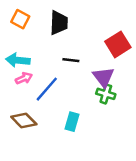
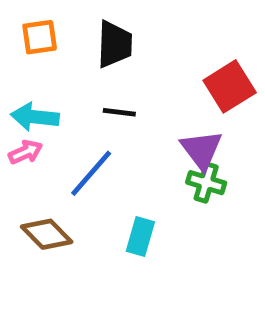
orange square: (20, 19) -> (40, 37), turned -36
black line: (71, 60) -> (119, 112), moved
pink arrow: (24, 78) -> (25, 152), moved

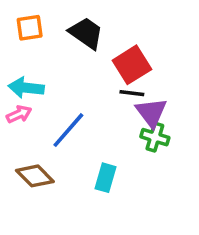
black trapezoid: (115, 44) -> (86, 33), turned -57
red square: (230, 86) -> (132, 65), moved
black line: (119, 112) -> (132, 93), moved

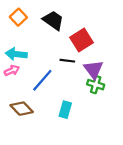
orange square: (30, 28) -> (18, 17), turned -35
black line: (132, 93) -> (67, 61), moved

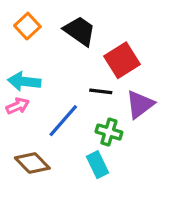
purple triangle: (93, 69) -> (140, 104), turned 30
green cross: (96, 85) -> (109, 132), moved
cyan rectangle: (65, 110) -> (98, 165), turned -42

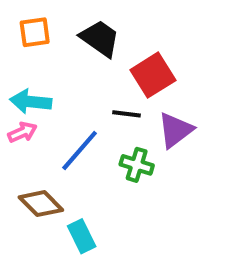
orange square: (27, 26) -> (35, 32), turned 35
cyan rectangle: (98, 165) -> (82, 236), moved

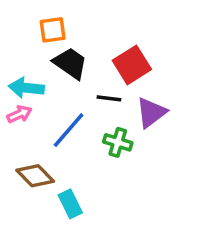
orange square: (35, 32) -> (53, 30), moved
black trapezoid: (100, 38) -> (70, 63), moved

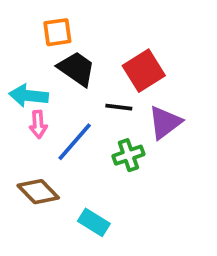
pink arrow: (19, 114) -> (38, 124), moved, turned 110
green cross: (118, 142) -> (128, 155), turned -36
cyan rectangle: (70, 204) -> (94, 222), moved, turned -32

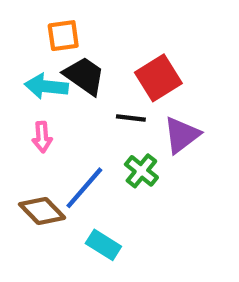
cyan arrow: (29, 96) -> (46, 86), moved
blue line: (75, 142) -> (84, 188), moved
green cross: (128, 155) -> (141, 171), turned -32

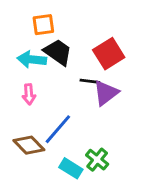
purple triangle: (182, 135) -> (106, 93), moved
green cross: (141, 171) -> (97, 160), moved

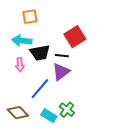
black trapezoid: (58, 52) -> (40, 53), moved, turned 135
purple triangle: (106, 93) -> (61, 72), moved
brown diamond: (29, 145) -> (18, 113), moved

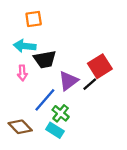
red square: (75, 37) -> (100, 66), moved
black line: (62, 56) -> (90, 84), moved, turned -48
green cross: (67, 110) -> (61, 113), moved

